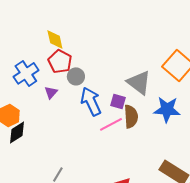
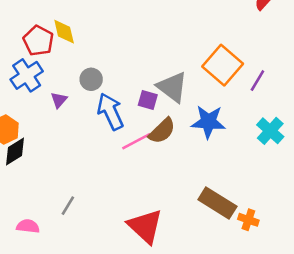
red pentagon: (60, 61) -> (38, 41), moved
purple square: (118, 101) -> (148, 100), moved
brown semicircle: (131, 116) -> (162, 131), turned 50

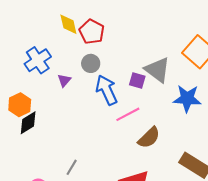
red pentagon: (38, 41) -> (92, 32), moved
brown semicircle: (162, 131) -> (149, 138), moved

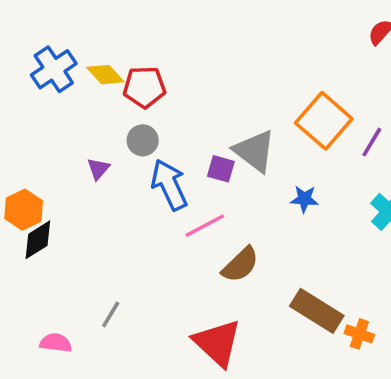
yellow diamond: (68, 24) -> (105, 75), turned -30
red pentagon: (92, 32) -> (144, 87), turned -30
blue cross: (38, 60) -> (54, 69), moved
blue star: (187, 98) -> (304, 199), size x0.6

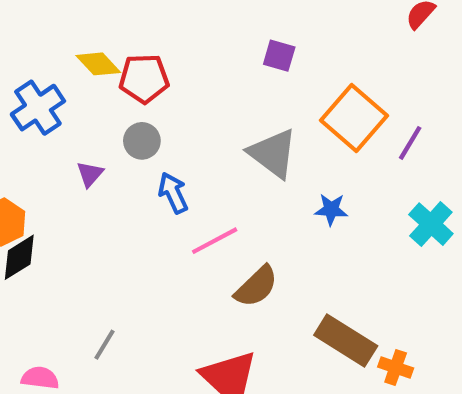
blue cross: (54, 69) -> (38, 108), moved
purple square: (221, 169) -> (279, 56), moved
blue arrow: (169, 185) -> (173, 193), size x0.7

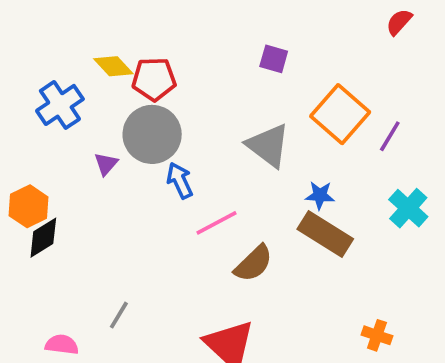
gray circle: (142, 141) -> (152, 134), size x1.8
brown rectangle: (346, 340) -> (325, 234), moved

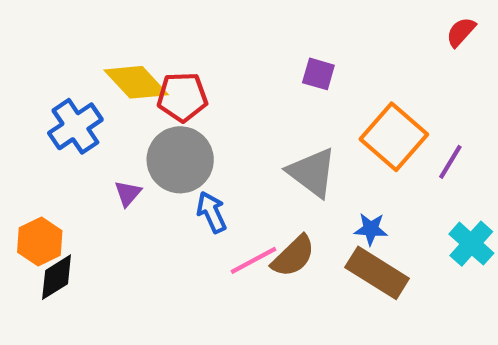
yellow diamond: (113, 66) -> (136, 82), size x1.4
brown semicircle: (253, 263) -> (293, 256), moved

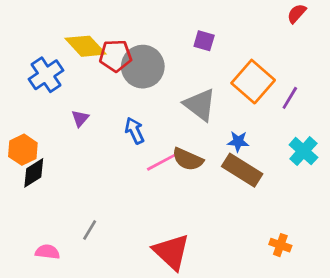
gray circle: (180, 160) -> (143, 67), moved
brown semicircle: (293, 256) -> (188, 159), turned 68

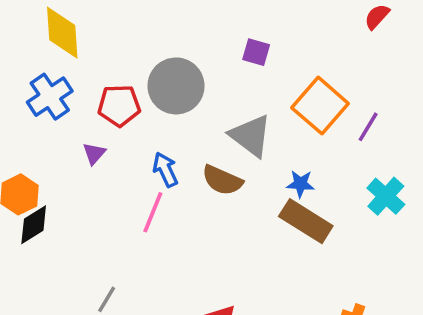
yellow diamond: (86, 46) -> (62, 33), moved, turned 39
red pentagon: (116, 56) -> (119, 106), moved
brown semicircle: (188, 159) -> (222, 180), moved
pink line: (162, 162) -> (153, 212), moved, turned -40

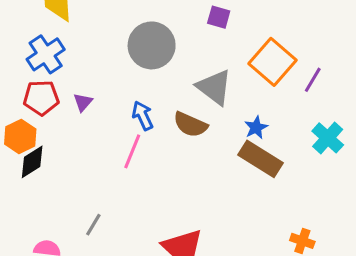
red pentagon: (119, 106) -> (41, 98), moved
blue star: (300, 184) -> (256, 128), turned -30

